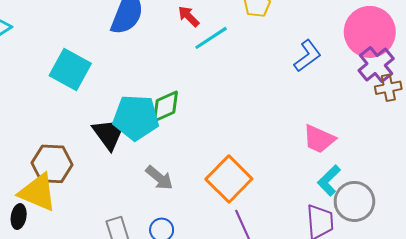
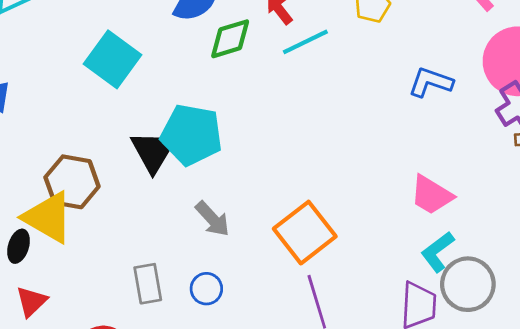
blue L-shape: (307, 56) -> (431, 82), turned -132
green diamond: (166, 106) -> (230, 39), moved

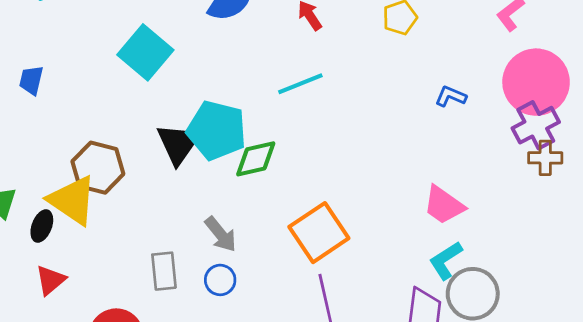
green diamond: (230, 39) -> (256, 159), moved
cyan line: (305, 42) -> (300, 84), moved
blue L-shape: (431, 82) -> (451, 96), size x0.7
gray arrow: (212, 219) -> (221, 234), moved

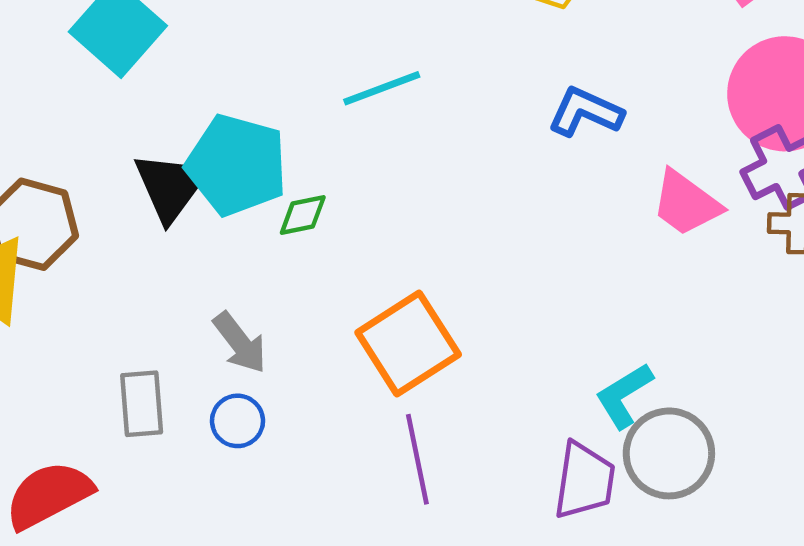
blue L-shape: (451, 96) -> (586, 112), moved, size x1.4
green diamond: (256, 159) -> (303, 215), size x0.7
pink trapezoid: (444, 205) -> (686, 203), moved

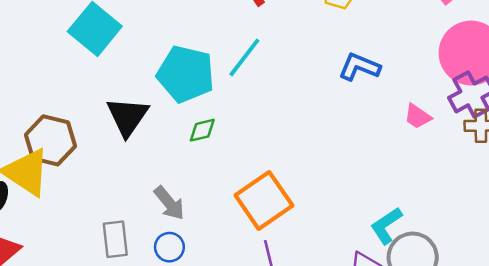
cyan line: (382, 88) -> (244, 57), turned -30
cyan pentagon: (237, 165) -> (186, 74), moved
pink trapezoid: (686, 203) -> (418, 116), size x0.7

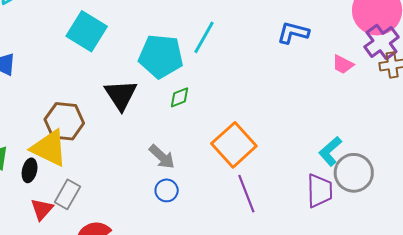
gray rectangle: (115, 239) -> (67, 194), moved, turned 44

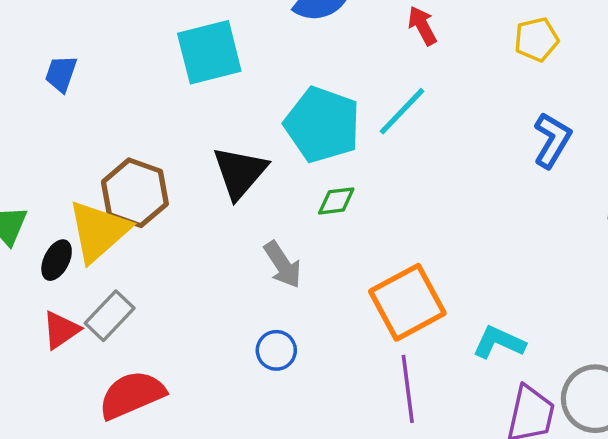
cyan square: (87, 31) -> (209, 52), turned 30
blue L-shape: (293, 33) -> (552, 140), turned 92
yellow triangle: (49, 148) -> (99, 231), turned 39
cyan L-shape: (330, 151) -> (499, 342), moved, turned 52
gray arrow: (162, 157) -> (283, 265), moved

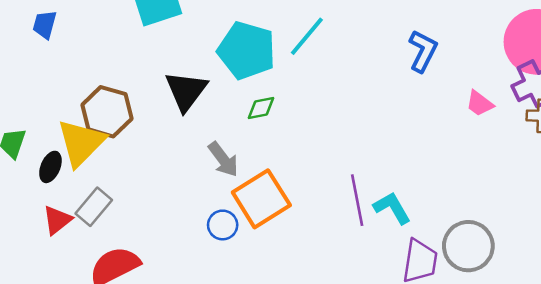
orange square: (407, 302) -> (261, 199), moved
cyan L-shape: (499, 342) -> (392, 208), turned 39
purple line: (408, 389) -> (357, 200), moved

